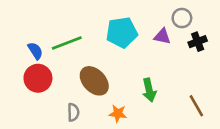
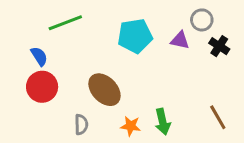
black cross: (198, 42) -> (219, 46), turned -36
green line: (67, 43) -> (65, 23), moved
green arrow: (149, 90) -> (163, 122), moved

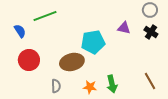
gray circle: (202, 20) -> (150, 10), moved
cyan pentagon: (135, 36) -> (93, 42), moved
blue semicircle: (39, 56) -> (20, 31), moved
brown ellipse: (104, 90) -> (72, 62), turned -60

